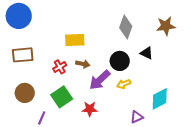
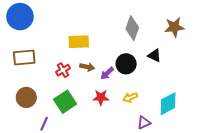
purple arrow: (100, 80) -> (107, 73), moved, size x0.6
yellow arrow: (124, 84) -> (130, 97), moved
red star: (90, 109) -> (101, 97), moved

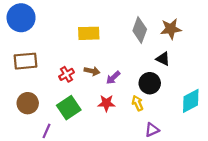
brown star: (174, 27) -> (171, 29), moved
yellow rectangle: (79, 42) -> (89, 33), moved
black circle: (126, 64) -> (150, 83), moved
yellow arrow: (130, 97) -> (138, 103), turned 88
cyan diamond: (168, 104) -> (191, 101), moved

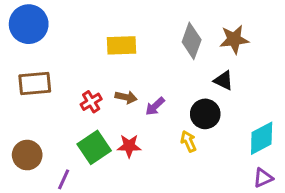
brown circle: (28, 103) -> (27, 155), moved
red star: (106, 103) -> (129, 146), moved
purple triangle: (152, 130) -> (263, 178), moved

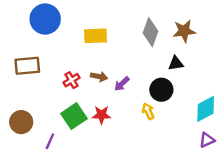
blue circle: (29, 24) -> (45, 19), moved
black triangle: (223, 80) -> (176, 63), turned -35

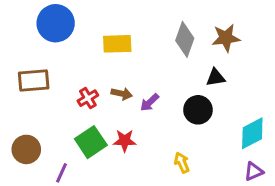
yellow arrow: (148, 111) -> (182, 163), moved

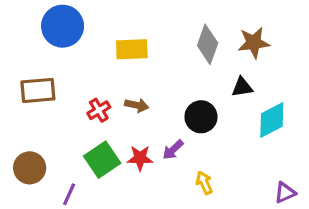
purple arrow: (150, 102) -> (173, 150), moved
black circle: (198, 110) -> (201, 117), moved
cyan diamond: (252, 133) -> (272, 120), moved

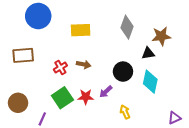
brown star: (254, 43) -> (161, 36), moved
cyan diamond: (272, 120) -> (150, 82), moved, turned -50

